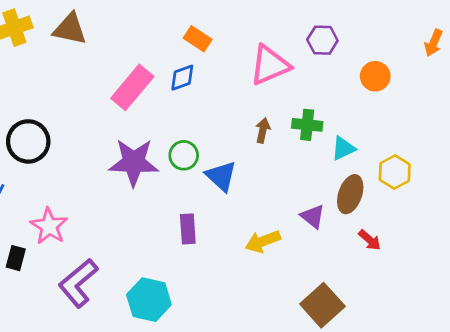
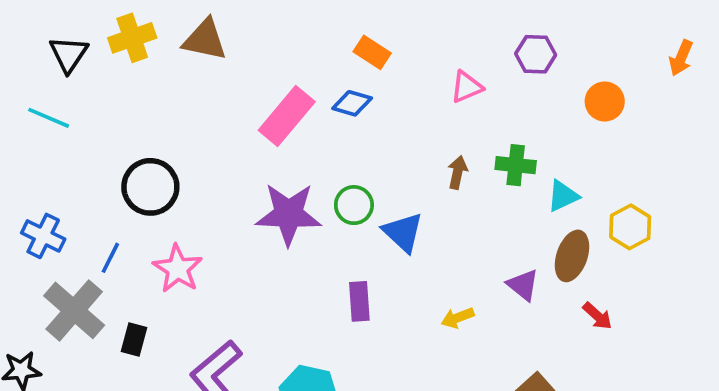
pink triangle: (270, 65) -> (467, 87), size x0.6
blue diamond: (182, 78) -> (352, 103), turned 36
pink star: (49, 226) -> (178, 269), moved
yellow arrow: (263, 241) -> (458, 318), size x0.7

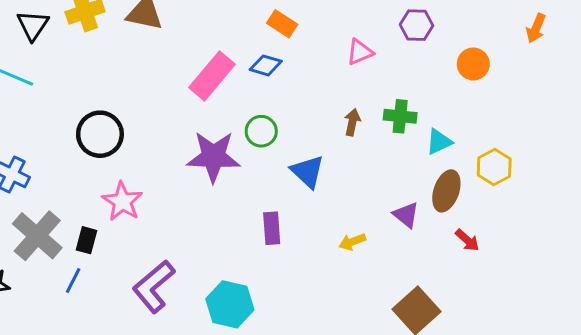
green circle: (354, 205) -> (261, 131), moved
blue line: (110, 258) -> (73, 281), moved
black rectangle: (134, 340) -> (87, 240), moved

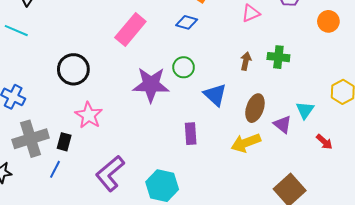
pink rectangle: (212, 76) -> (130, 30), moved
cyan triangle: (439, 142) -> (305, 110), moved, turned -30
brown ellipse: (446, 191) -> (255, 108), moved
gray cross: (37, 236) -> (31, 139), turned 32
yellow arrow: (352, 242) -> (246, 143), size x1.6

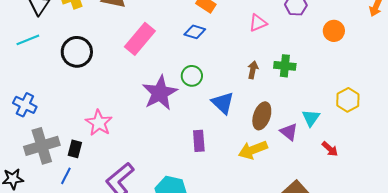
cyan line: (16, 31) -> (28, 40), turned -45
black circle: (73, 69) -> (77, 52), moved
purple star: (151, 85) -> (160, 93), turned -30

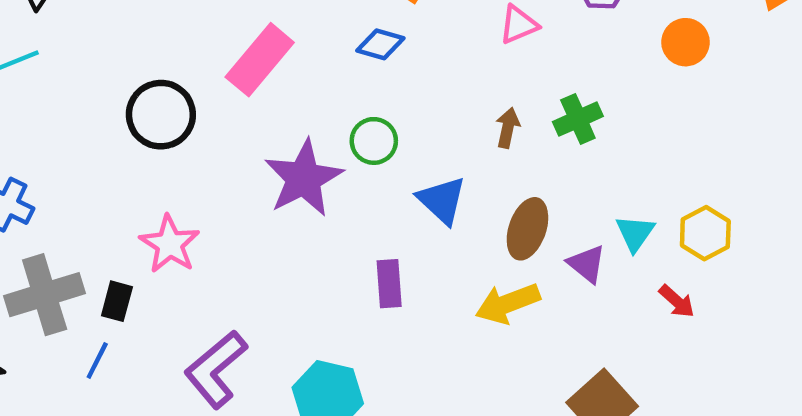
black circle: (77, 52) -> (161, 115), moved
green cross: (285, 66) -> (578, 119), turned -30
yellow hexagon: (348, 100) -> (705, 233), moved

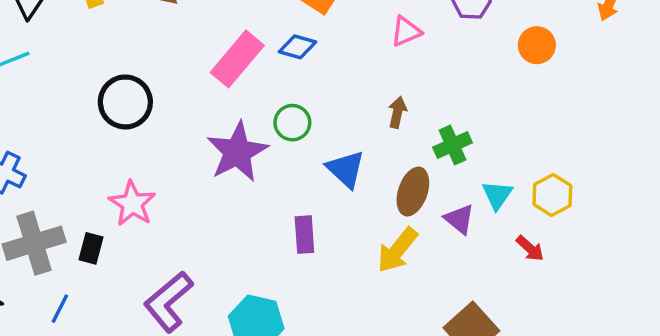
pink rectangle: (260, 60) -> (237, 59), moved
green cross: (578, 119) -> (452, 145), moved
yellow arrow: (508, 303) -> (397, 250), turned -30
blue line: (97, 360) -> (60, 309), moved

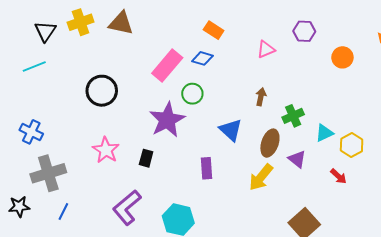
green circle: (292, 123) -> (192, 94), moved
cyan triangle: (497, 195) -> (324, 133), moved, turned 30
black rectangle: (91, 248) -> (146, 158), moved

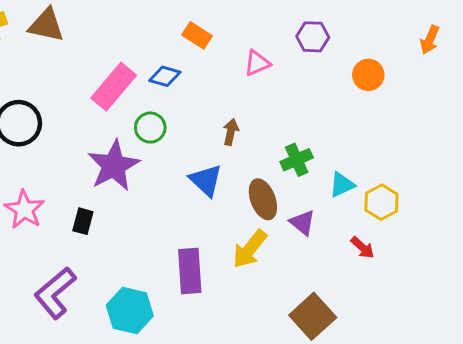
orange rectangle: (214, 30) -> (197, 35), moved
brown arrow: (261, 97) -> (231, 132), moved
brown ellipse: (270, 143) -> (263, 199), turned -40
purple rectangle: (206, 168) -> (190, 271), moved, size x1.4

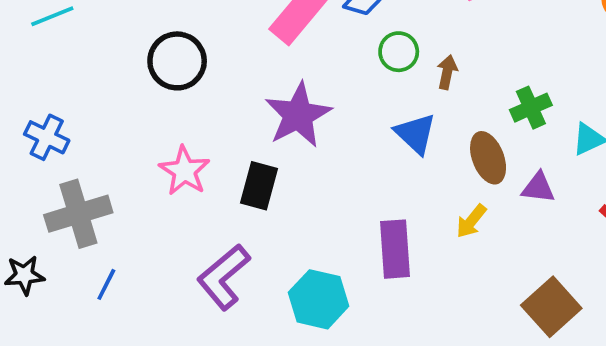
green circle: (150, 128) -> (399, 52), moved
black rectangle: (83, 221) -> (259, 186), size x1.4
purple triangle: (302, 223) -> (538, 188), turned -32
yellow arrow: (250, 249) -> (471, 221), size x0.7

